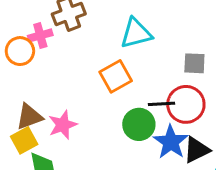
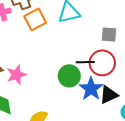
orange square: (116, 76) -> (35, 19), moved

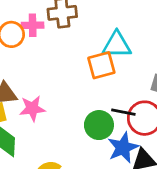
orange square: (35, 19) -> (101, 65), moved

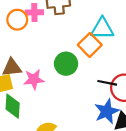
orange square: (101, 65) -> (90, 45), turned -30
green circle: (99, 125) -> (66, 64), moved

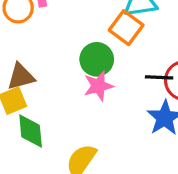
pink star: (34, 79) -> (98, 86), moved

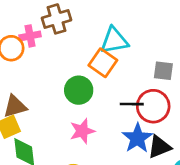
pink star: (98, 86) -> (82, 131), moved

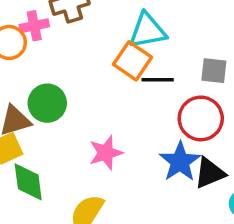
green circle: (79, 90) -> (47, 103), moved
black line: (132, 104) -> (158, 80), moved

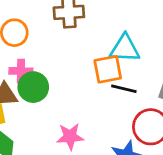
pink cross: (34, 26) -> (21, 71), moved
orange square: (133, 61) -> (108, 69), turned 32

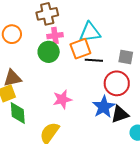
pink cross: (21, 71) -> (55, 36), moved
green circle: (33, 87) -> (49, 52), moved

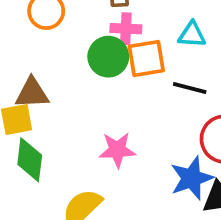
cyan triangle: (90, 32) -> (192, 35), size x0.7
orange square: (80, 49) -> (146, 58), moved

